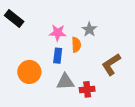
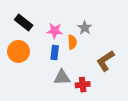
black rectangle: (14, 19) -> (24, 22), moved
orange circle: (29, 72) -> (18, 51), moved

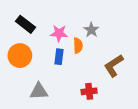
gray triangle: (62, 77) -> (39, 91), moved

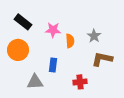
gray star: (91, 30) -> (94, 36), moved
blue rectangle: (59, 57) -> (53, 65), moved
brown L-shape: (114, 66) -> (102, 59), turned 45

